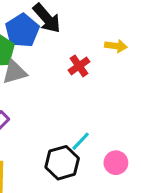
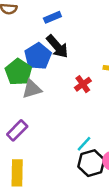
black hexagon: (62, 163) -> (91, 163), moved

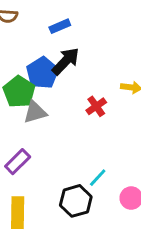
black arrow: (57, 46) -> (66, 61), turned -95
black hexagon: (91, 163) -> (76, 201), moved

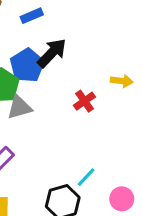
blue rectangle: (60, 26) -> (32, 16), moved

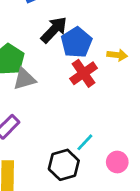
blue pentagon: (27, 65) -> (76, 42), moved
red cross: (84, 101) -> (83, 73), size x1.4

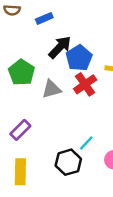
gray triangle: (24, 79) -> (52, 89), moved

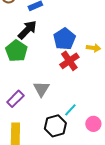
black arrow: (60, 47) -> (27, 30), moved
gray triangle: (52, 89) -> (41, 89), moved, turned -42

